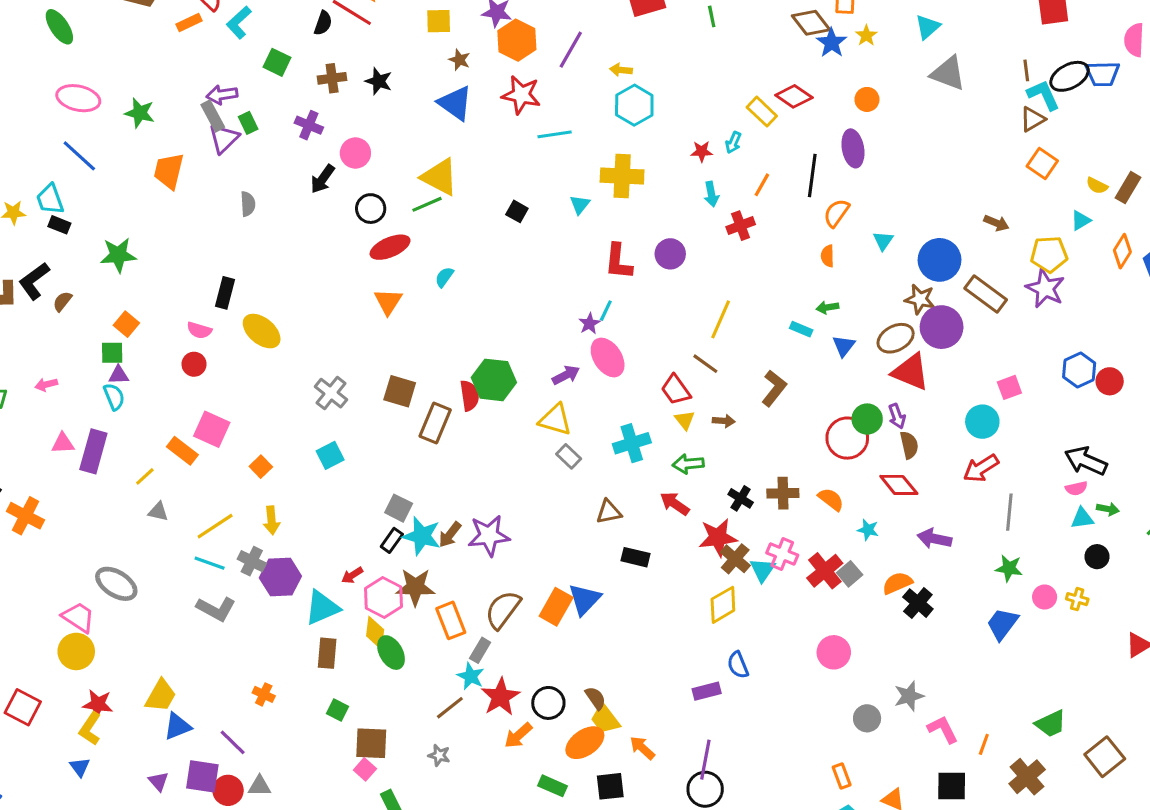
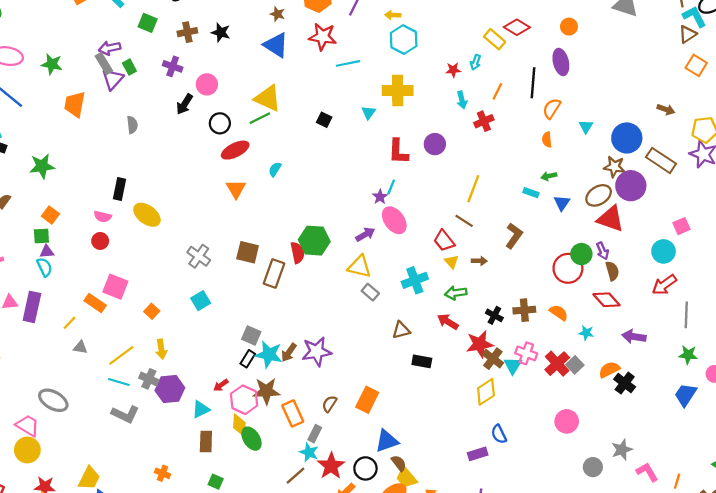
blue triangle: (585, 599) -> (387, 441), moved, turned 30
cyan triangle: (322, 608) -> (201, 409), size x0.7
brown semicircle: (503, 610) -> (329, 404), size x0.6

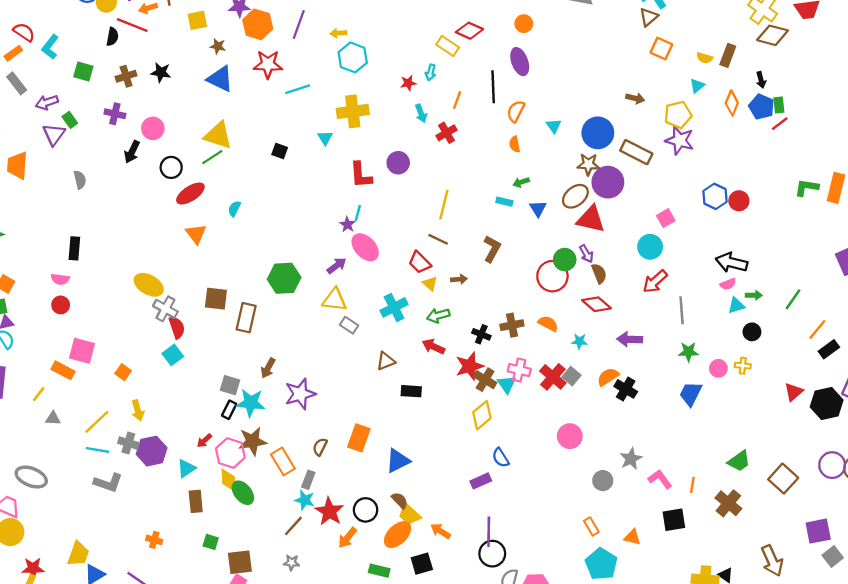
gray rectangle: (104, 64) -> (17, 83), moved
yellow ellipse: (147, 215) -> (149, 285), moved
red semicircle: (297, 253) -> (177, 328), moved
brown arrow: (289, 352) -> (268, 368), moved
blue triangle: (387, 441) -> (398, 461), moved

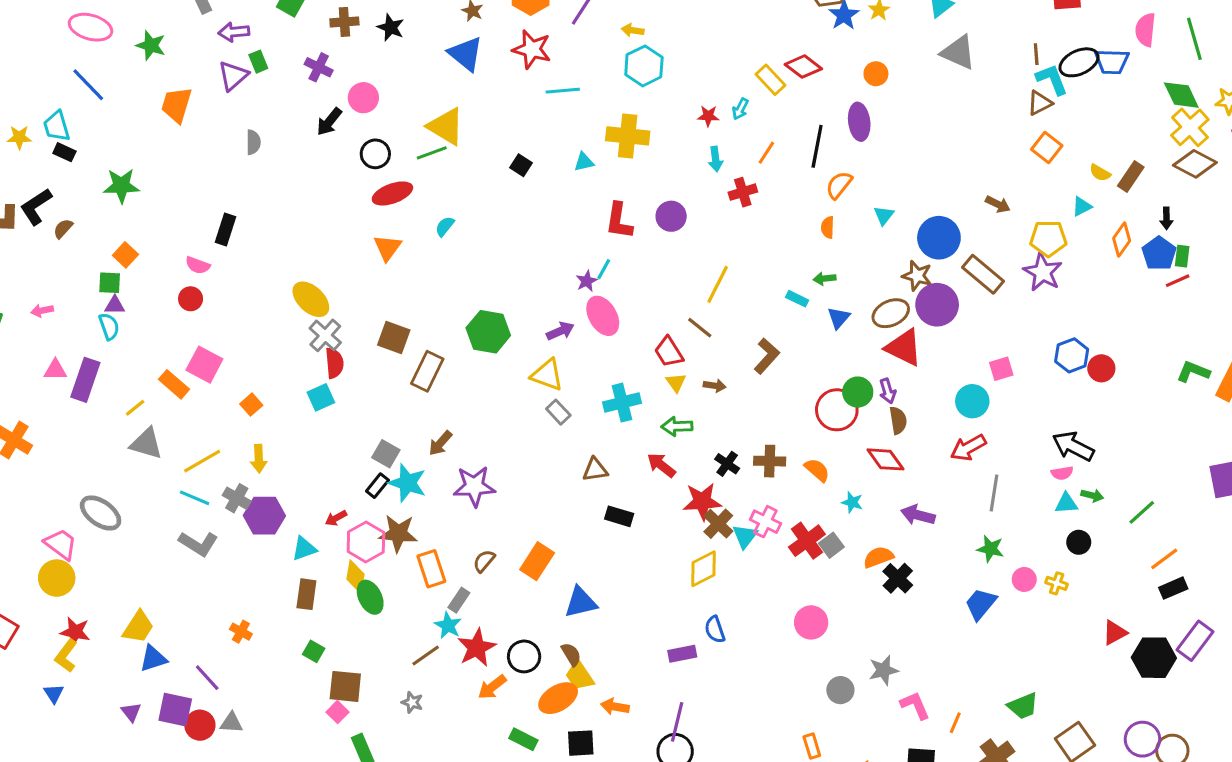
cyan triangle: (325, 138) -> (584, 162), turned 35
gray triangle: (53, 418) -> (146, 444), size x1.6
orange arrow: (441, 531) -> (615, 707), turned -36

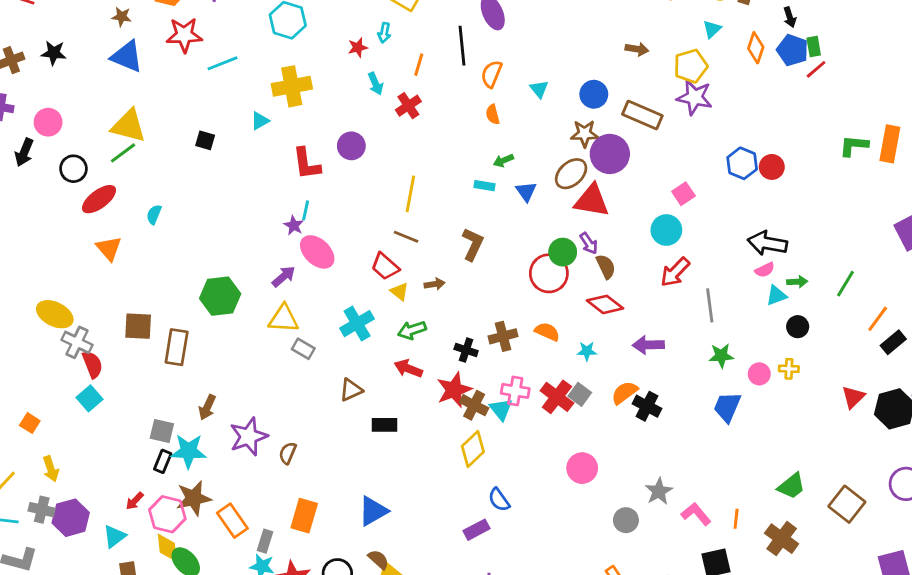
blue circle: (939, 238) -> (594, 94), size x0.7
brown semicircle: (484, 561) -> (288, 453), moved
orange rectangle: (537, 561) -> (304, 516), moved

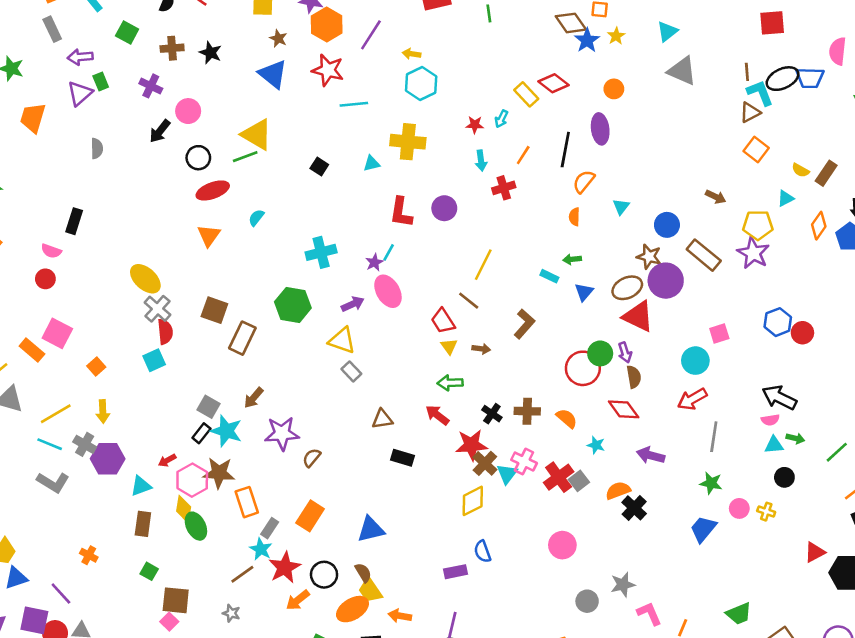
cyan cross: (357, 324) -> (321, 252), moved

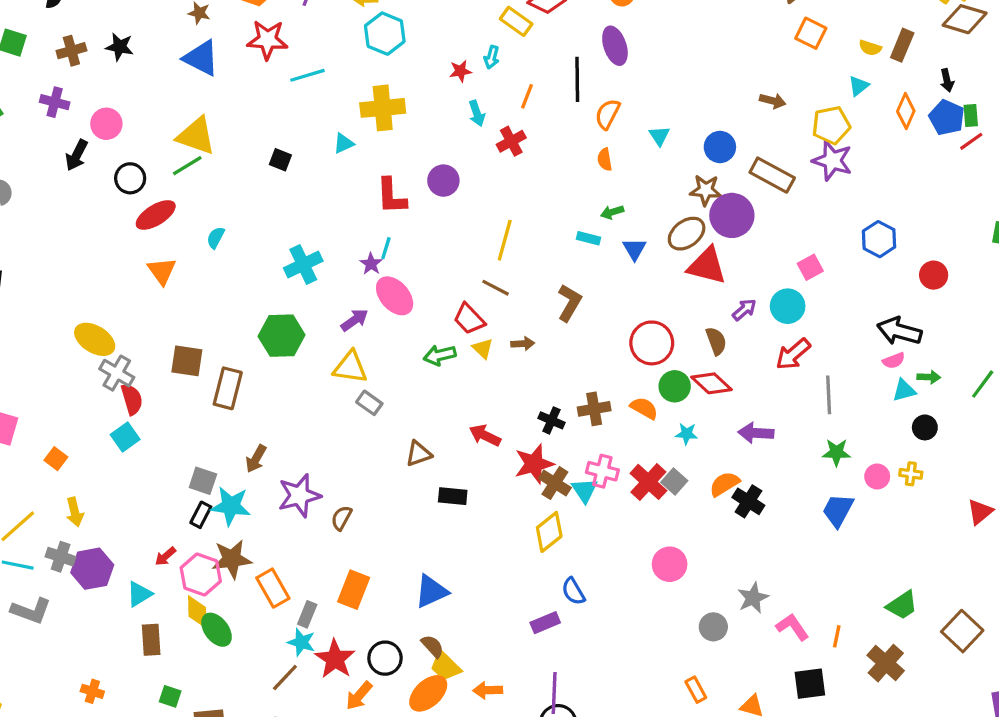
red circle: (802, 333) -> (934, 275), moved
purple arrow: (625, 352) -> (744, 310), moved, turned -102
green circle: (600, 353) -> (675, 386), moved
green arrow: (450, 383) -> (440, 355), moved

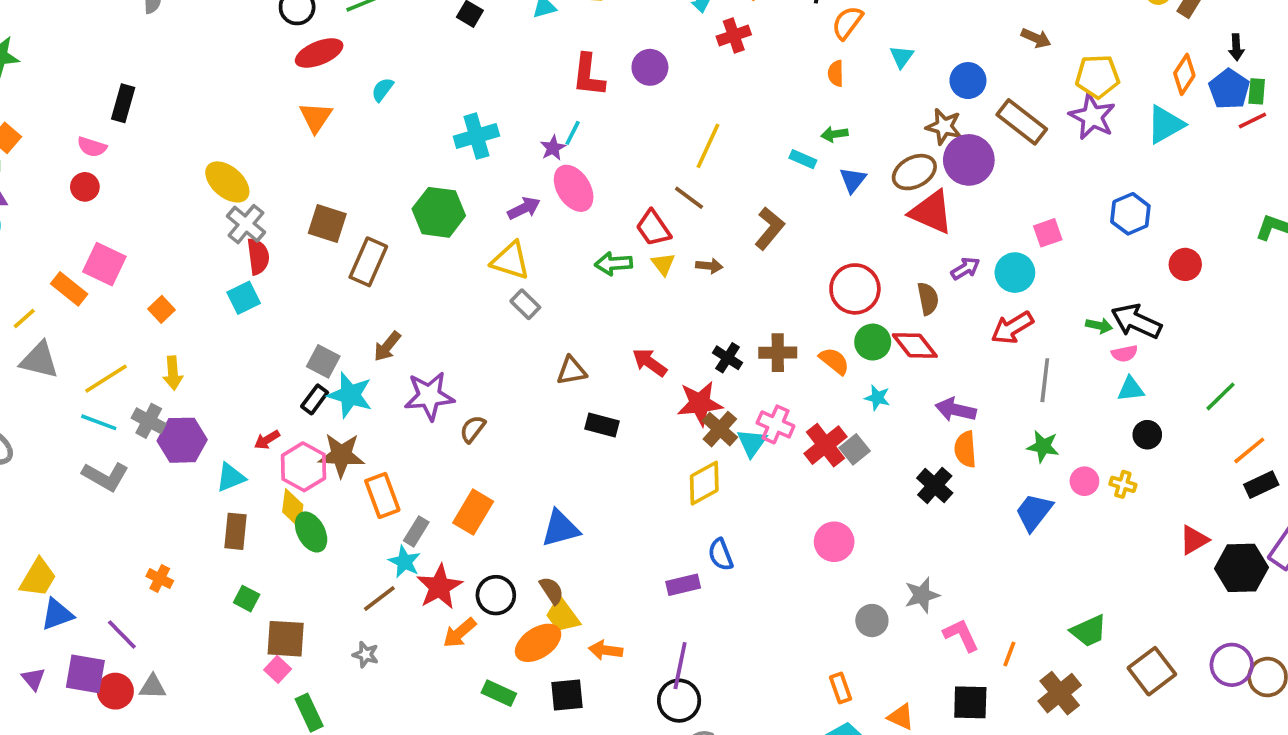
cyan triangle: (859, 86) -> (1165, 124), moved, size x1.6
green arrow: (929, 377) -> (1099, 326), moved
orange semicircle: (724, 484) -> (965, 449), moved, turned -72

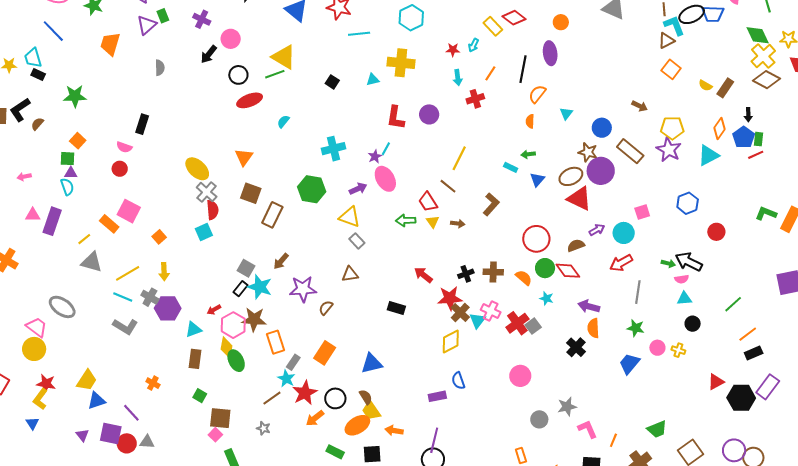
orange triangle: (316, 117) -> (244, 157), moved
brown semicircle: (928, 299) -> (576, 245), turned -102
black cross: (728, 358) -> (466, 274), turned 35
brown triangle: (571, 371) -> (350, 274), moved

